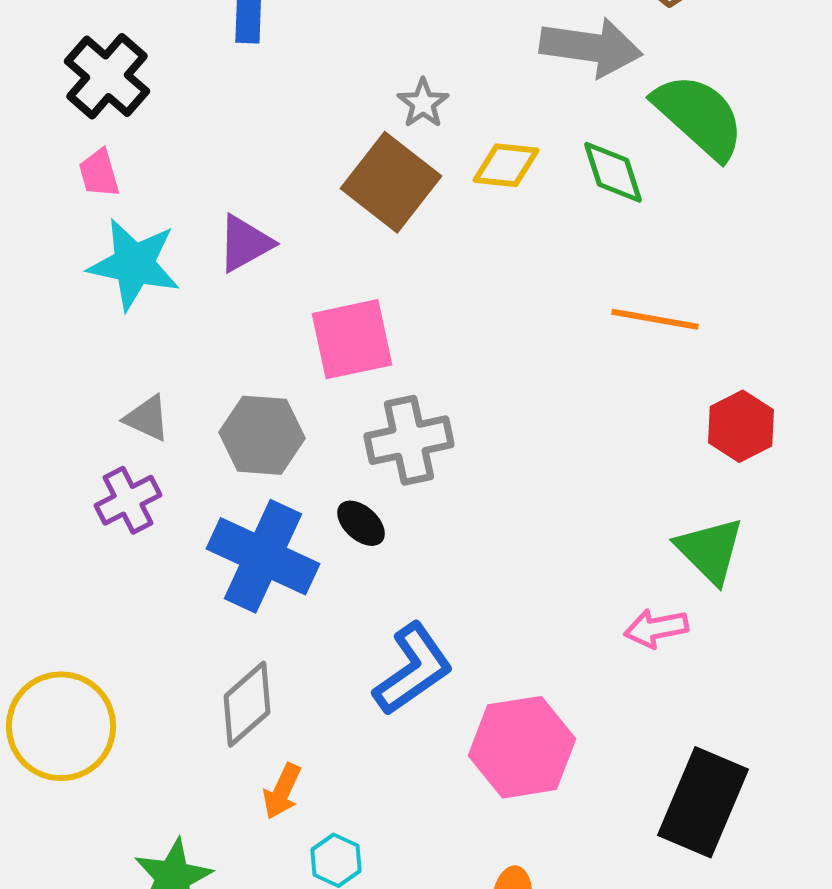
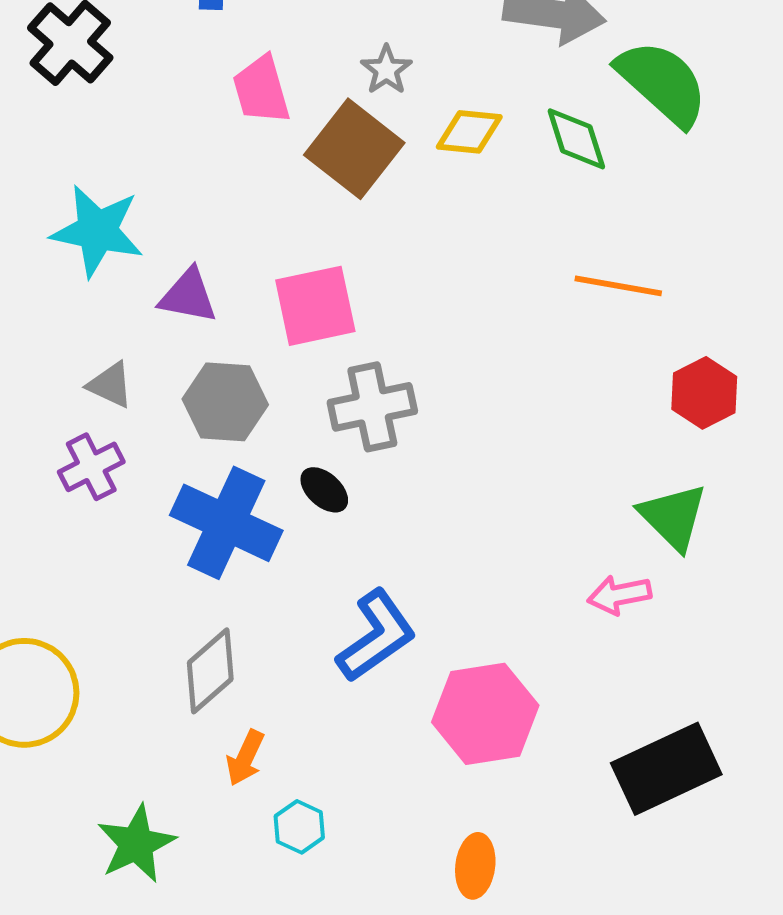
pink trapezoid: (99, 173) -> (261, 90), moved, size x1.4
purple triangle: (245, 243) -> (188, 296), moved, turned 40
black rectangle: (703, 802) -> (666, 769), turned 42

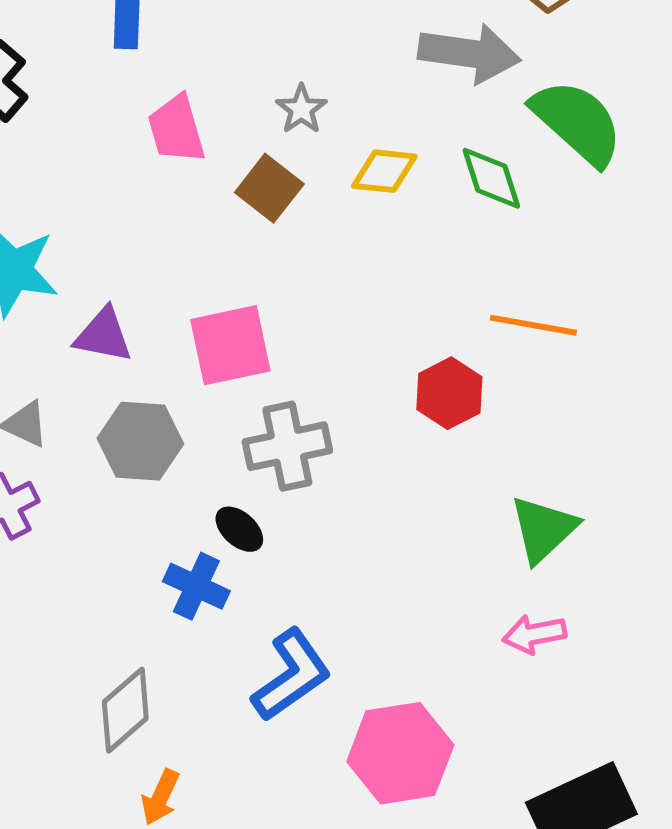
brown square: (354, 149) -> (269, 188), size x0.7
red hexagon: (704, 393) -> (449, 393), moved
green triangle: (673, 517) -> (543, 529), moved, turned 32
blue cross: (226, 523) -> (196, 586), moved, size x0.6

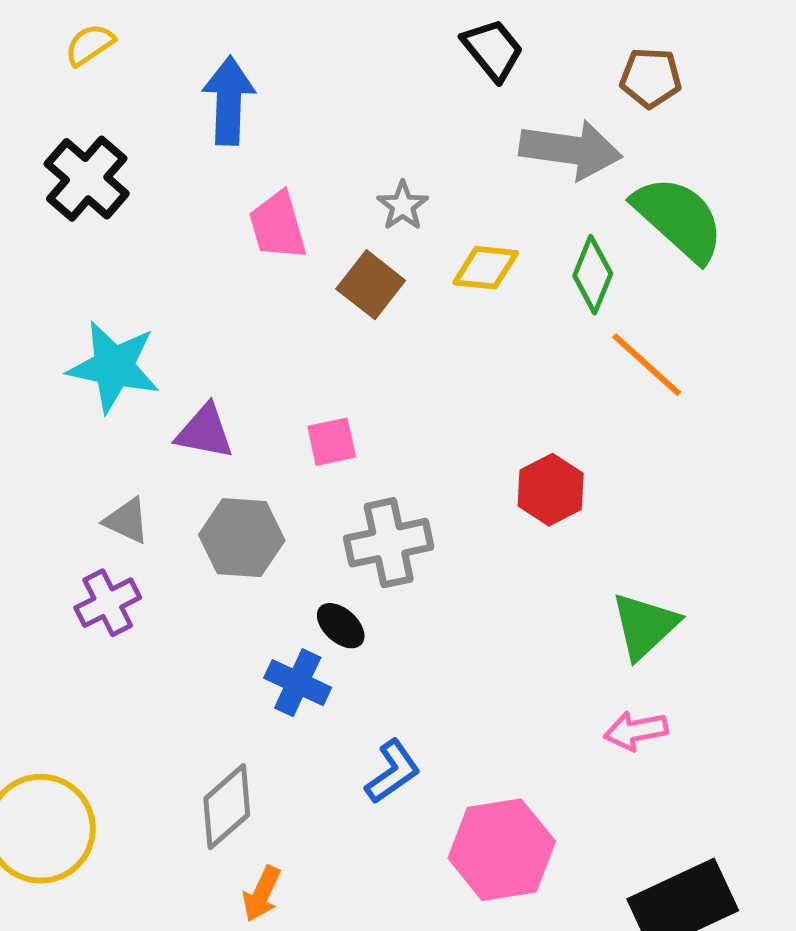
green diamond: (491, 178) -> (593, 275), turned 40
orange line: (533, 325) -> (647, 365), moved, turned 32
pink square: (230, 345) -> (332, 442), size x0.6
blue L-shape: (291, 675) -> (393, 772), size x0.7

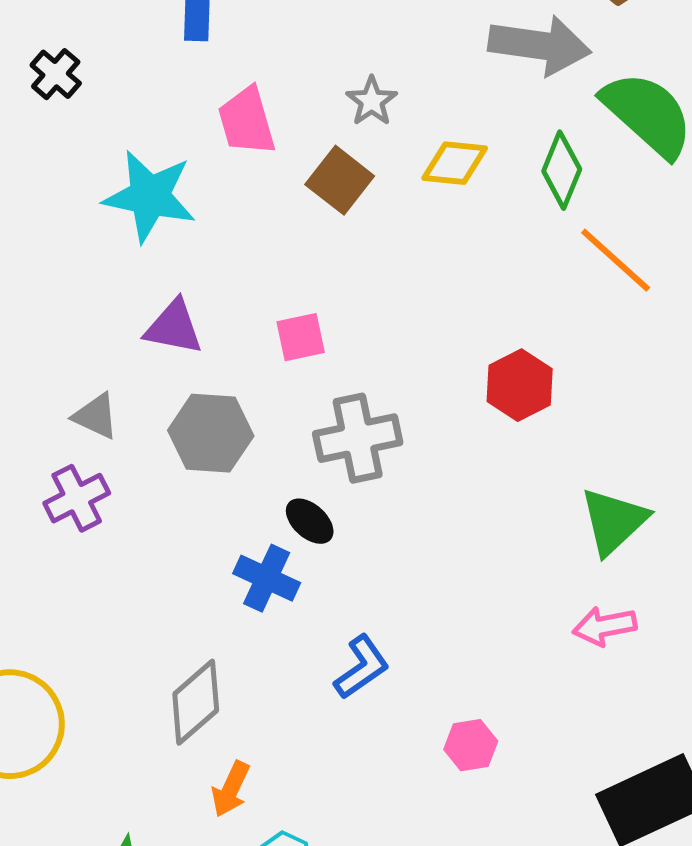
black cross: (87, 179) -> (56, 74), size x0.6
cyan star: (114, 367) -> (150, 196), moved
pink hexagon: (502, 850) -> (471, 745), size x0.5

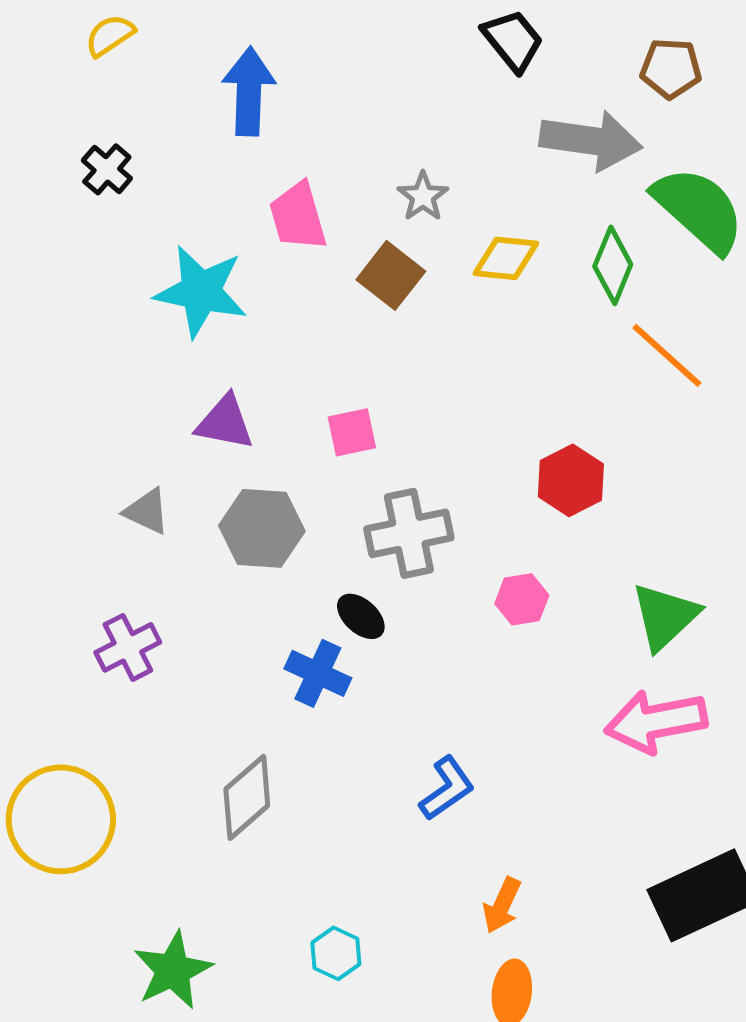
purple cross: (77, 498) -> (128, 647), moved
pink arrow: (605, 626) -> (656, 721), size x1.6
blue L-shape: (362, 667) -> (447, 788), moved
pink hexagon: (471, 745) -> (522, 599), moved
orange arrow: (231, 789) -> (502, 905), moved

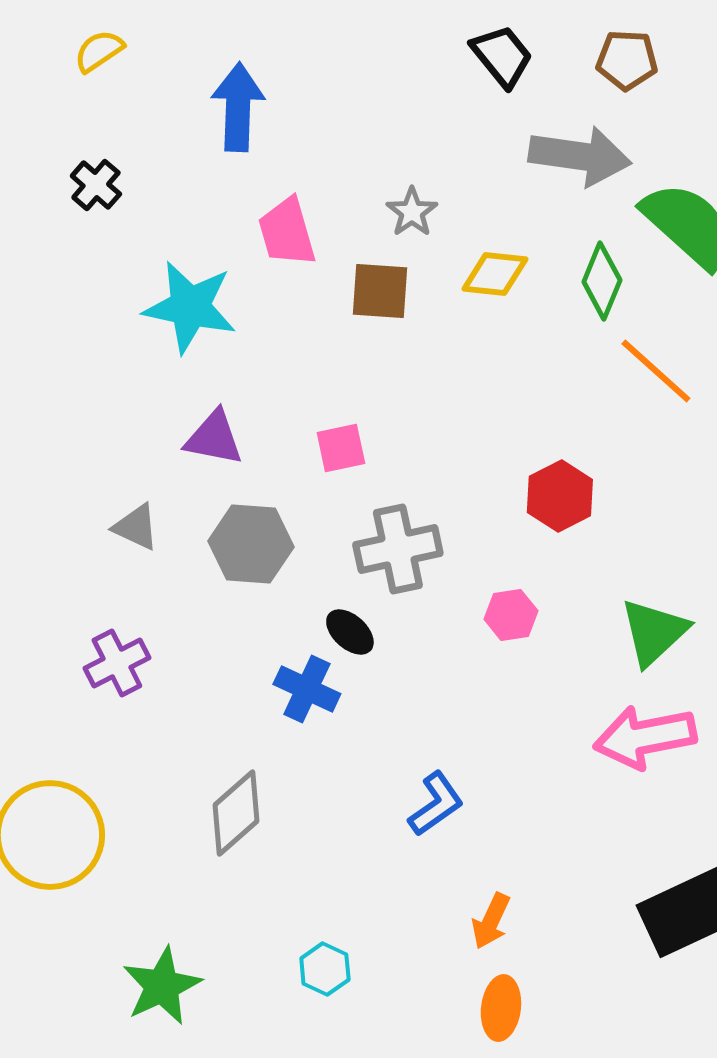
brown pentagon: (671, 68) -> (627, 60), moved
brown square: (391, 275) -> (380, 291), turned -34

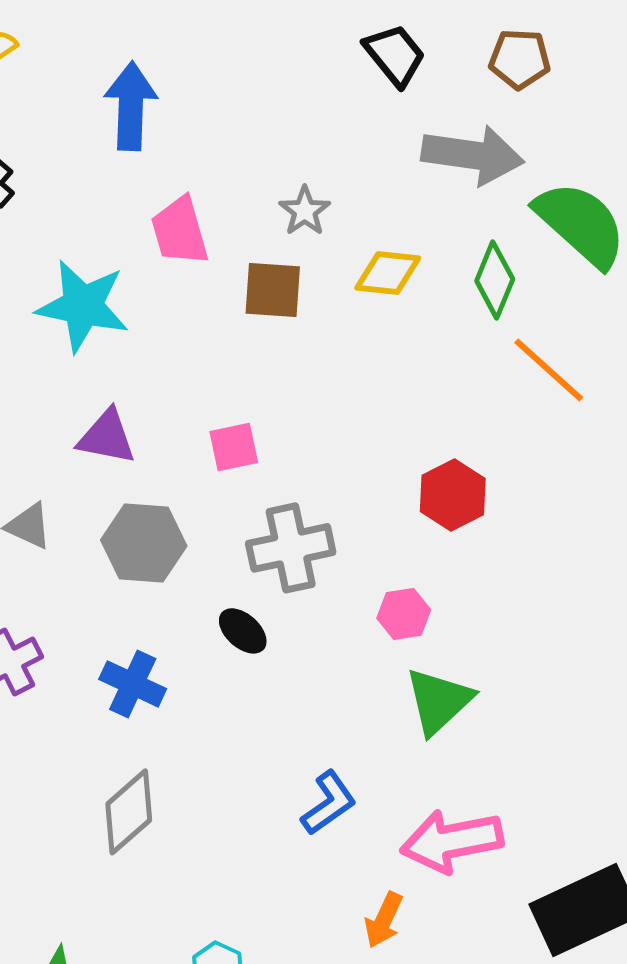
green triangle: (654, 632) -> (439, 701), moved
blue cross: (307, 689) -> (133, 684), moved
pink arrow: (645, 737) -> (452, 841), moved

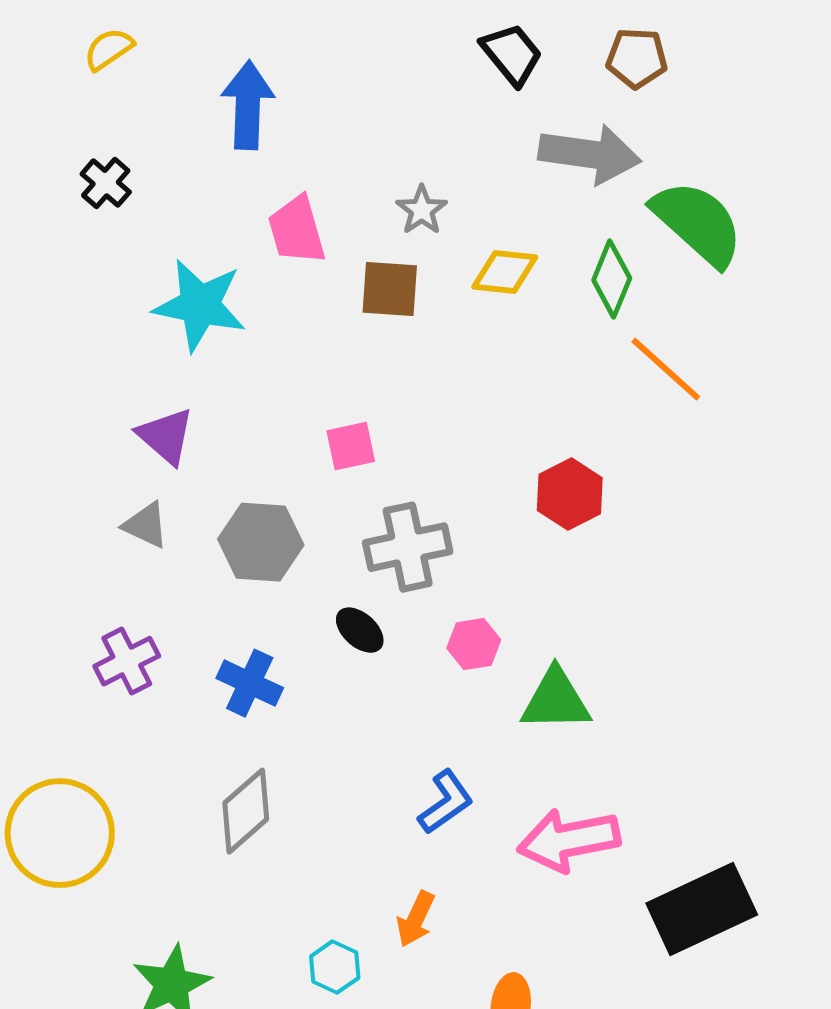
purple triangle: (107, 437) -> (166, 436), moved, turned 30
pink hexagon: (404, 614) -> (474, 644), moved
green triangle: (439, 701) -> (556, 700), turned 42
orange arrow: (384, 920) -> (416, 919), moved

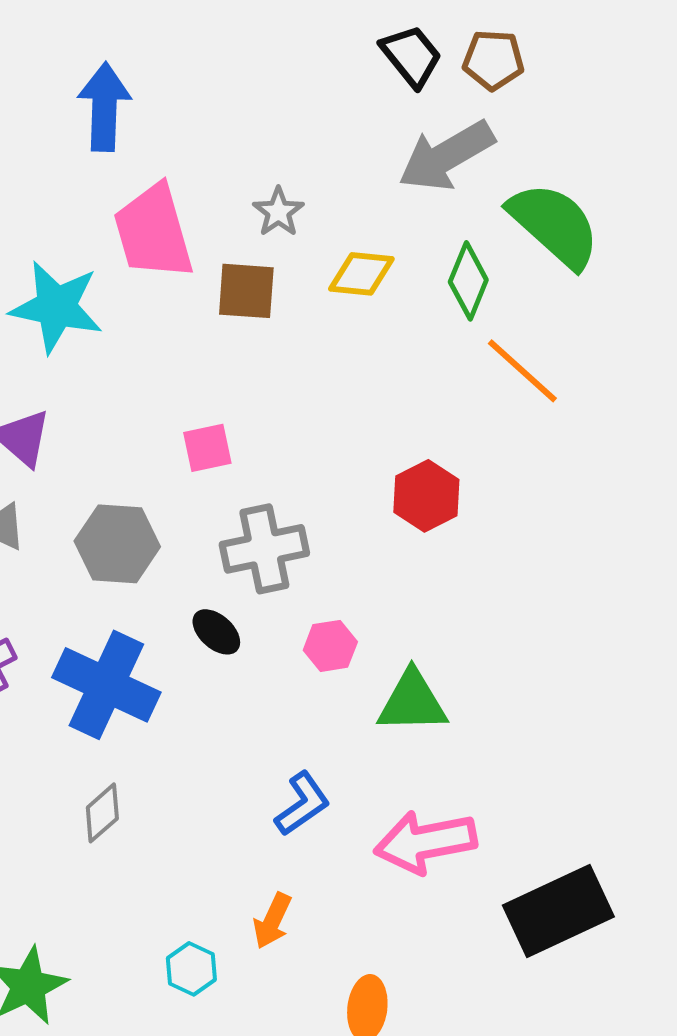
black trapezoid: (512, 54) -> (411, 56), moved
gray arrow: (590, 154) -> (446, 156), turned 142
pink trapezoid: (297, 230) -> (153, 232), size x1.4
blue cross: (250, 683) -> (106, 685), size x1.6
gray diamond: (246, 811) -> (102, 813), size x0.7

